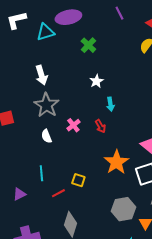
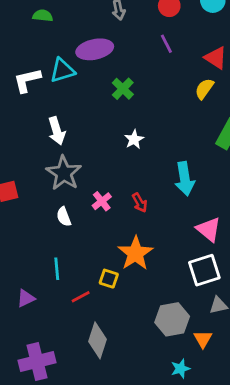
white L-shape: (16, 20) -> (27, 80), moved
cyan arrow: (110, 104) -> (185, 179), moved, size x1.6
orange star: (116, 162) -> (135, 253), moved

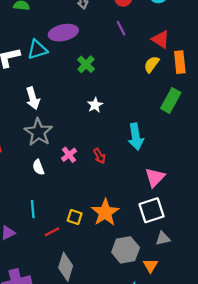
pink triangle: (209, 229) -> (155, 177), turned 35
orange star: (135, 253) -> (105, 212), moved

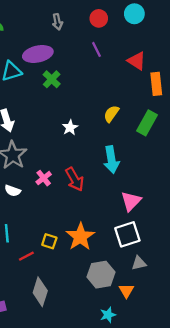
green cross: (86, 64) -> (52, 79), moved
yellow semicircle: (152, 64) -> (111, 114), moved
red arrow: (100, 156) -> (75, 179), size x1.5
white semicircle: (38, 167) -> (13, 191), turned -49

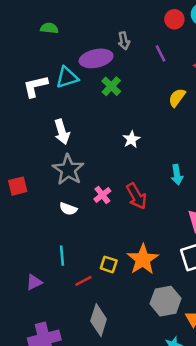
red circle: (99, 18) -> (174, 19), moved
gray arrow: (57, 22) -> (124, 41), moved
yellow semicircle: (111, 114) -> (177, 98), moved
cyan arrow: (111, 160) -> (177, 175), size x0.7

